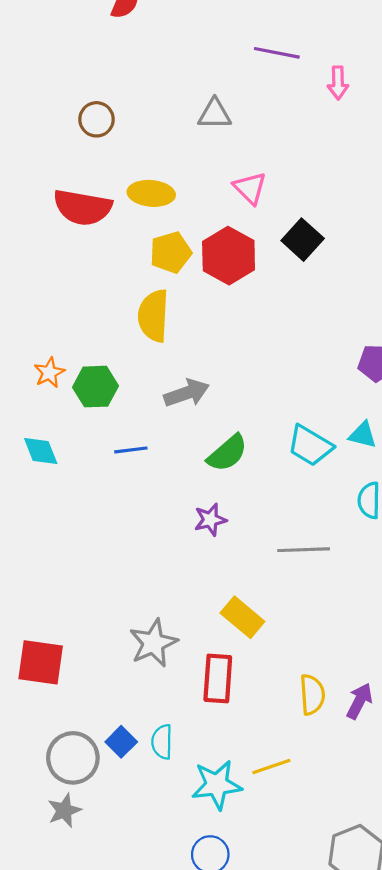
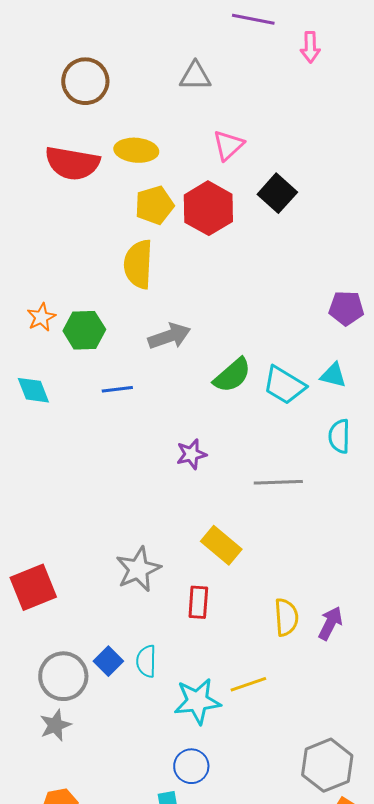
brown circle: (97, 119) -> (85, 81), size x1.4
pink triangle: (250, 188) -> (228, 145), turned 32
green semicircle: (227, 453) -> (232, 375), moved
red square: (41, 662) -> (33, 587), turned -30
red rectangle: (218, 678) -> (198, 602), size x0.7

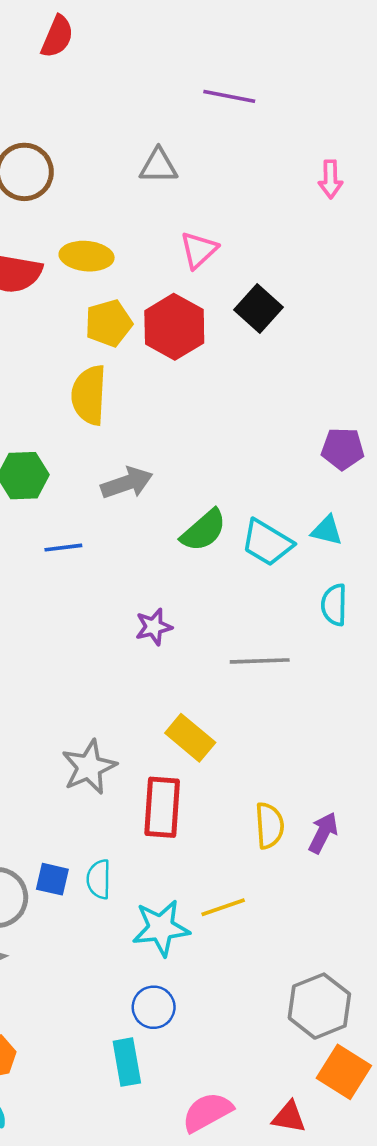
pink arrow: (310, 47) -> (330, 179), moved
red rectangle: (198, 602) -> (162, 807), size x1.5
blue square: (108, 661) -> (52, 879), turned -32

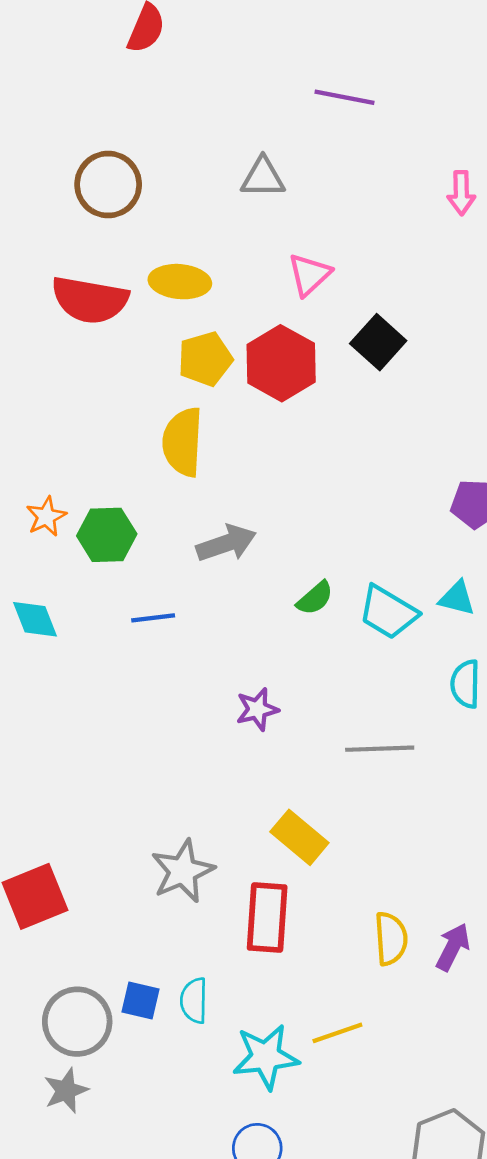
green semicircle: (204, 530) -> (315, 598), size x0.7

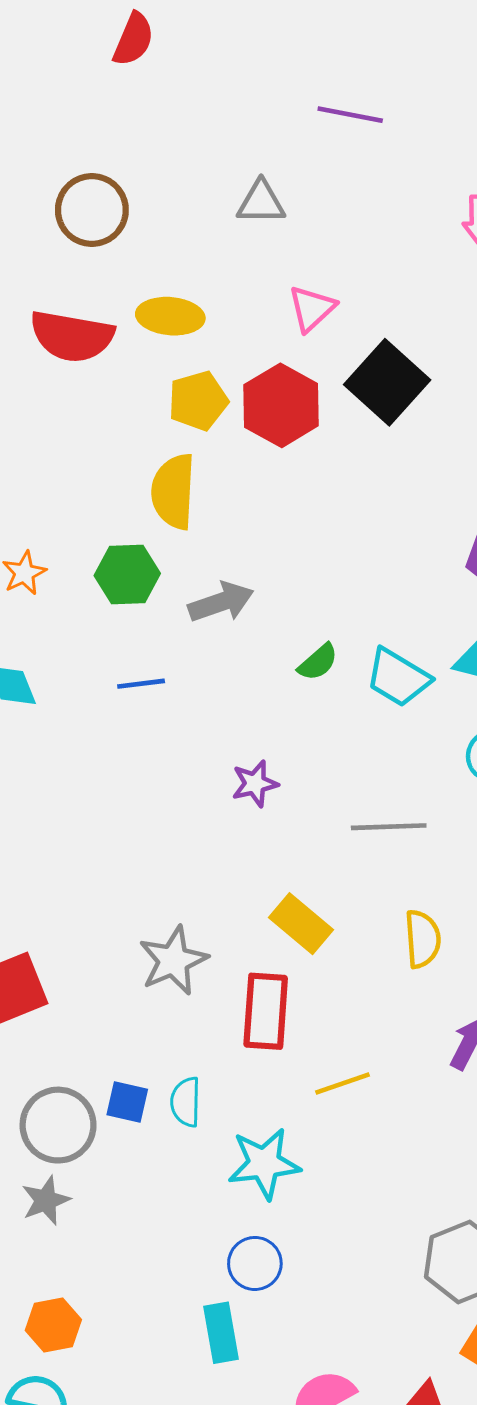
black square: (378, 342) -> (387, 382), size x1.4
green hexagon: (107, 535) -> (127, 575), moved
yellow semicircle: (391, 939) -> (423, 939), moved
yellow line: (337, 1033) -> (343, 1084), moved

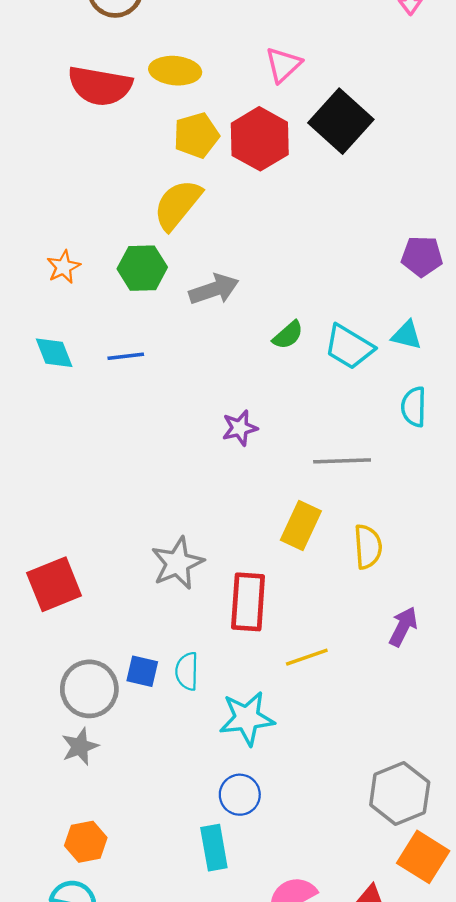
yellow semicircle: (173, 491) -> (177, 205), turned 36
blue line: (141, 684) -> (126, 356), moved
yellow rectangle: (301, 924) -> (301, 526), moved, turned 75

